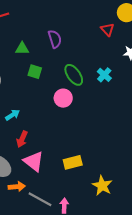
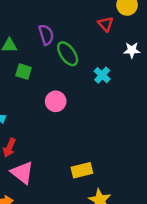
green ellipse: (74, 75) -> (68, 54), moved
yellow rectangle: (73, 162) -> (82, 170), moved

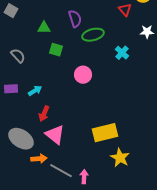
green ellipse: (68, 54) -> (93, 35), turned -70
yellow rectangle: (82, 170) -> (105, 133), size x1.4

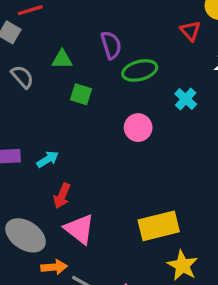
gray semicircle: (18, 56) -> (22, 77), moved
pink circle: (83, 75) -> (138, 128), moved

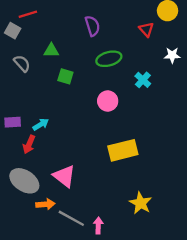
purple semicircle: (111, 45) -> (92, 26), moved
red arrow: (62, 196) -> (29, 144), moved
yellow rectangle: (159, 226) -> (123, 150), moved

